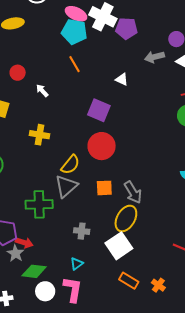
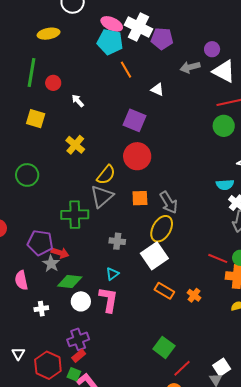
orange line: (74, 64) -> (126, 70), moved
yellow cross: (40, 135) -> (75, 145), turned 30

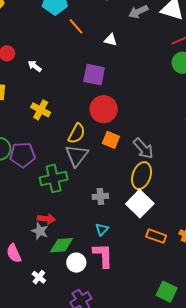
orange square: (140, 198) -> (111, 140), moved, turned 36
purple pentagon: (40, 243) -> (23, 155), moved
white cross: (41, 309) -> (39, 277), turned -32

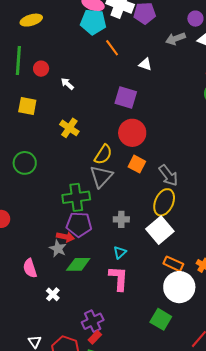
purple pentagon: (23, 155) -> (79, 224), moved
white circle: (76, 263) -> (179, 287), moved, size x1.6
green square: (167, 292) -> (161, 319), moved

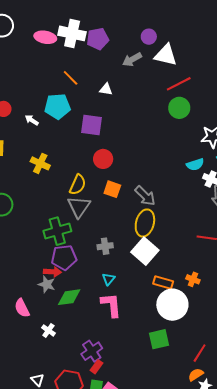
cyan pentagon: (93, 22) -> (57, 106), moved
red circle: (132, 133) -> (103, 159), size x0.7
green square: (161, 319) -> (159, 339), turned -35

